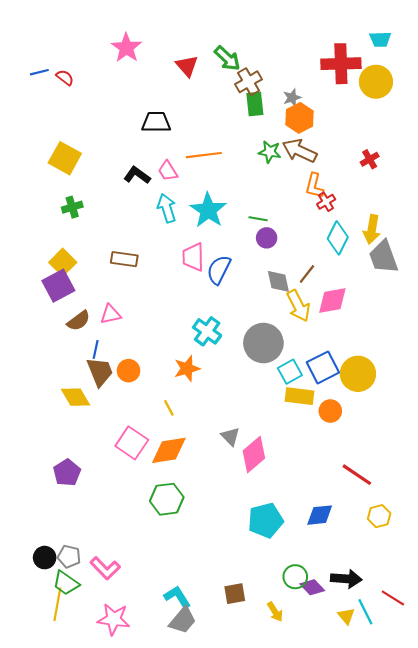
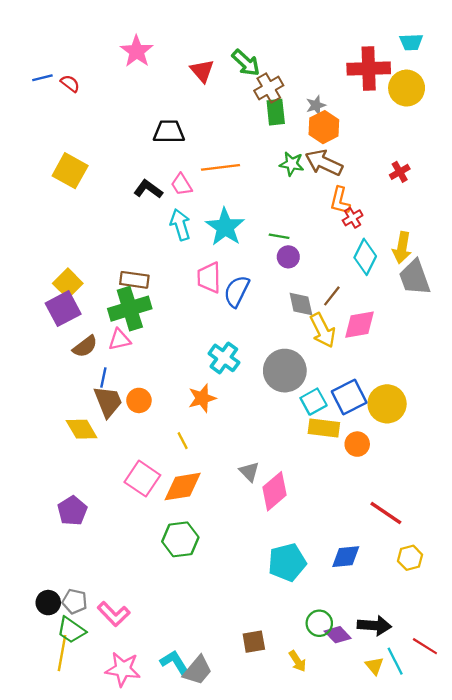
green cross: (72, 207) -> (130, 309), moved, size x1.8
cyan L-shape: (177, 597) -> (175, 662), moved

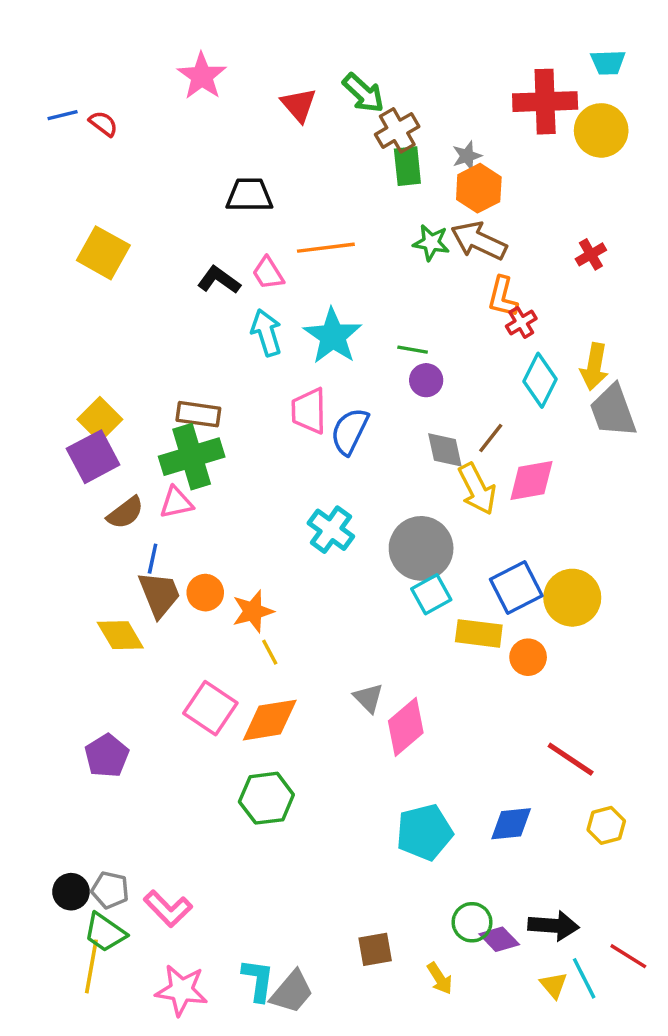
orange star: (202, 398) -> (253, 611), moved
cyan square: (314, 402) -> (431, 594), moved
cyan L-shape: (175, 662) -> (258, 980), turned 40

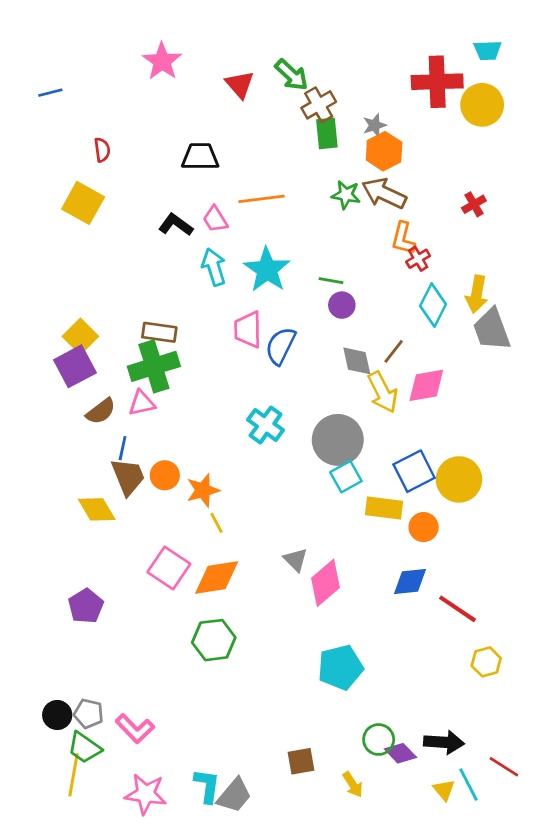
red semicircle: (103, 124) -> (102, 150), moved, turned 45
blue diamond: (511, 824) -> (410, 582), moved

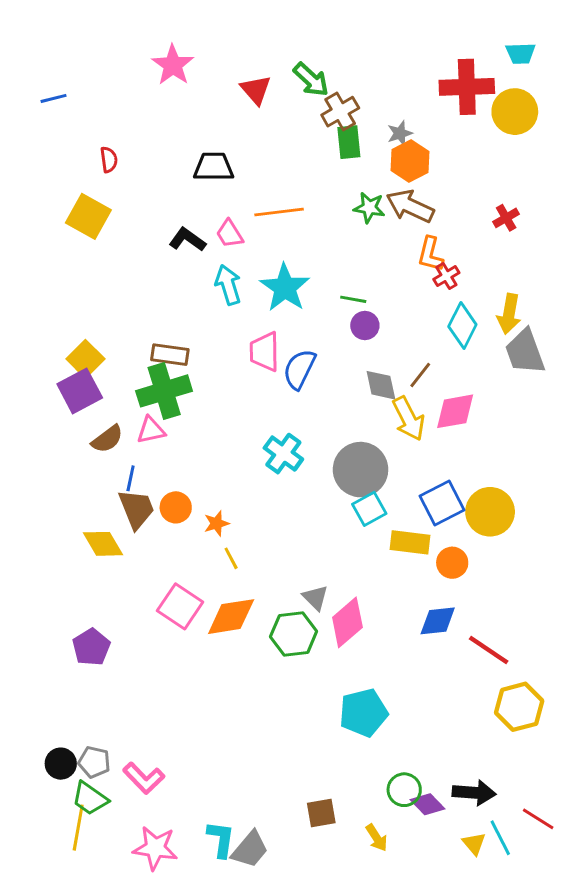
orange star: (203, 490) -> (216, 523), size x0.7
green hexagon: (214, 640) -> (294, 634), moved
yellow hexagon: (486, 662) -> (519, 707), size x1.5

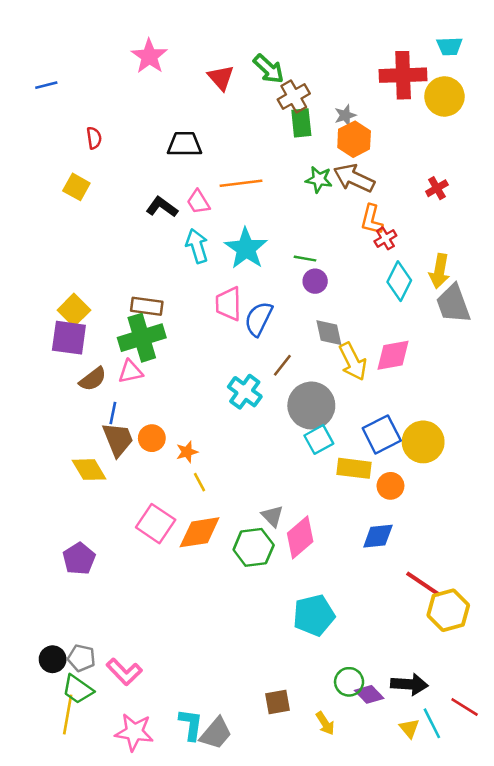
yellow square: (88, 216) -> (76, 187), size x0.7
brown line: (420, 375) -> (282, 365), moved
purple square: (80, 391) -> (69, 338), turned 36
red line: (489, 650) -> (423, 584), moved

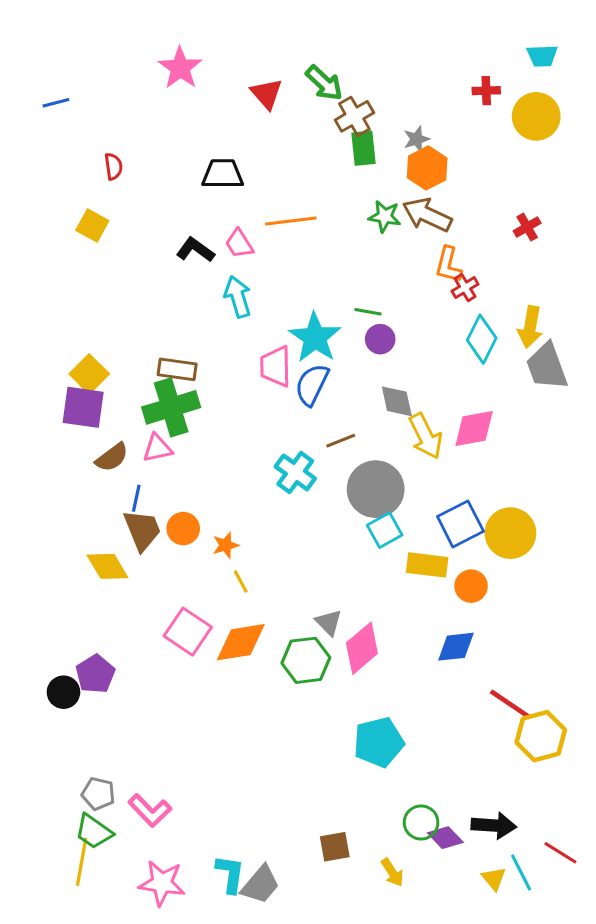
red cross: (403, 75) -> (486, 91), size x0.5
cyan star: (246, 248) -> (315, 338), moved
brown line: (282, 365) -> (341, 441), turned 30
black circle: (53, 659) -> (63, 692), moved

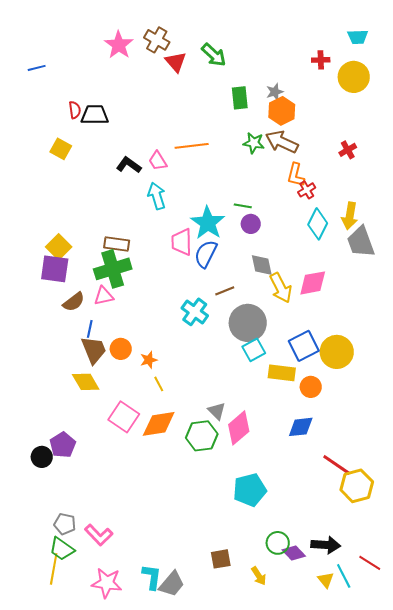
brown cross: (354, 116) -> (157, 40), moved, turned -30
black trapezoid: (223, 174) -> (95, 115), moved
yellow diamond: (107, 566) -> (86, 382), moved

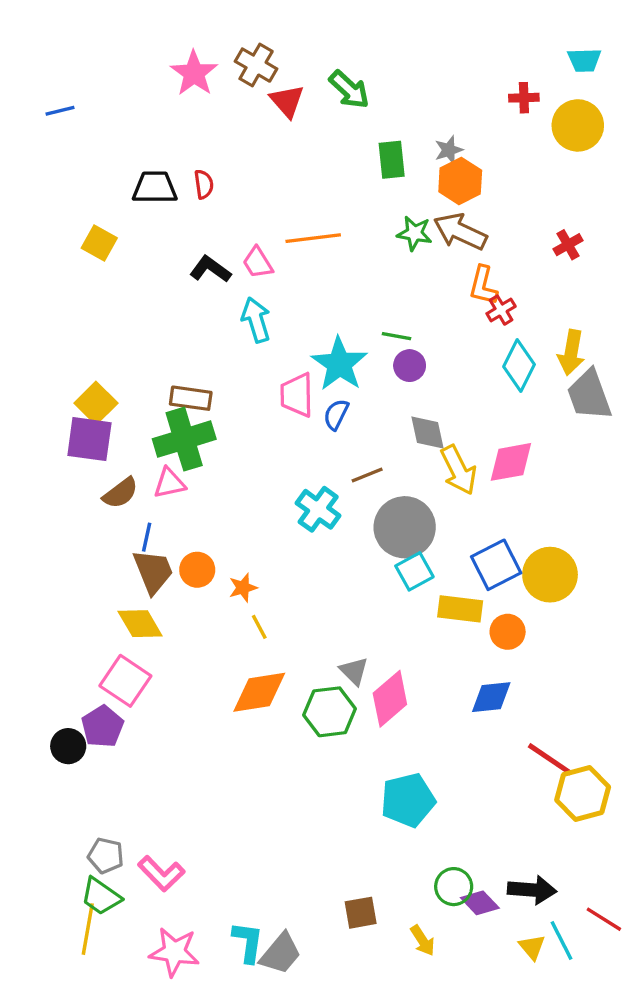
red semicircle: (75, 110) -> (204, 184), moved
blue semicircle: (206, 254) -> (336, 415), size x0.7
pink square: (124, 417) -> (125, 681), moved

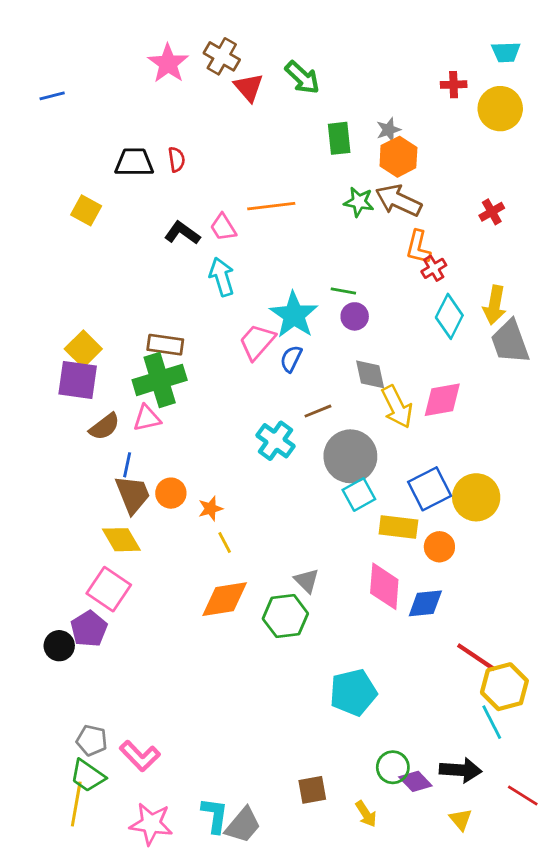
pink trapezoid: (297, 395) -> (257, 342), turned 42
pink diamond: (390, 699) -> (384, 586), moved, turned -45
cyan line: (561, 940) -> (492, 722), moved

